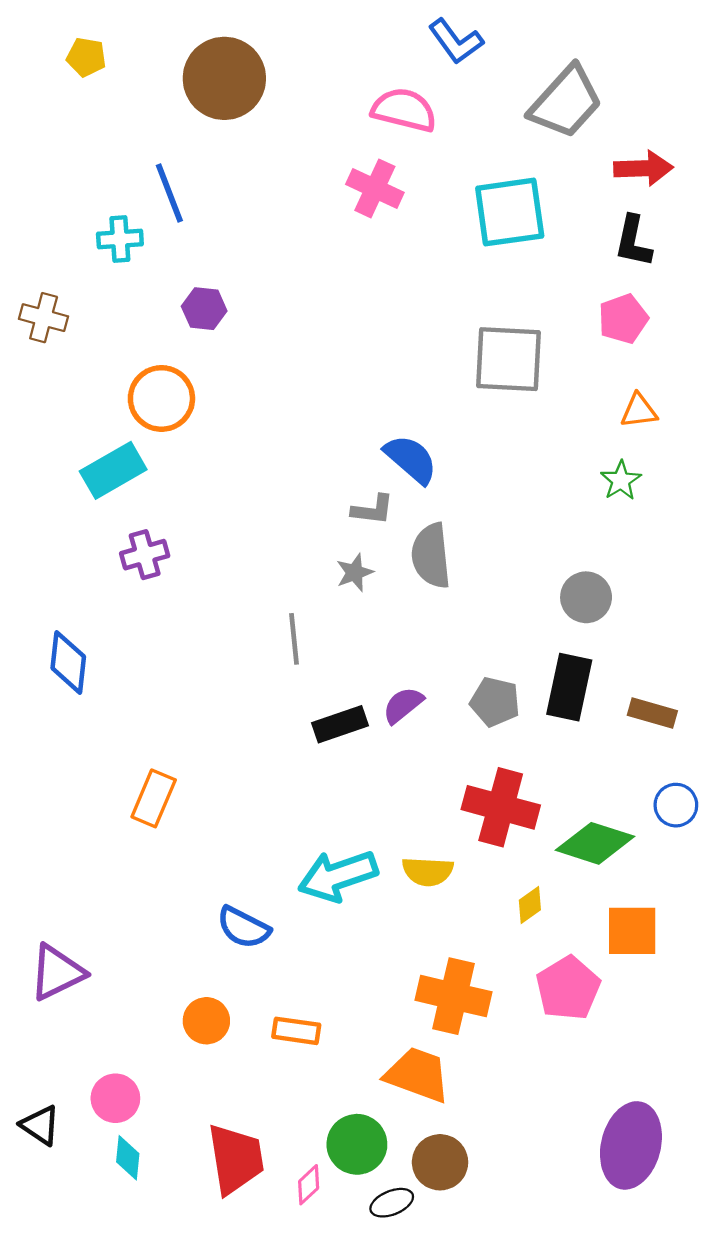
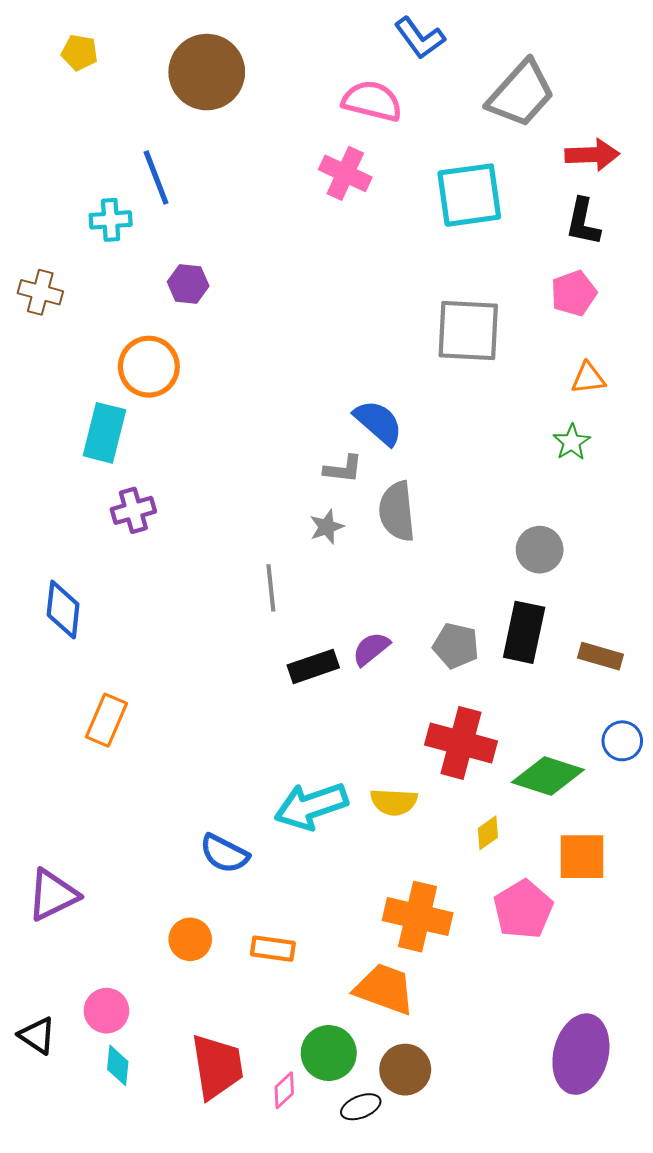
cyan rectangle: (113, 470) -> (104, 433), turned -46
orange rectangle: (154, 798) -> (106, 720), moved

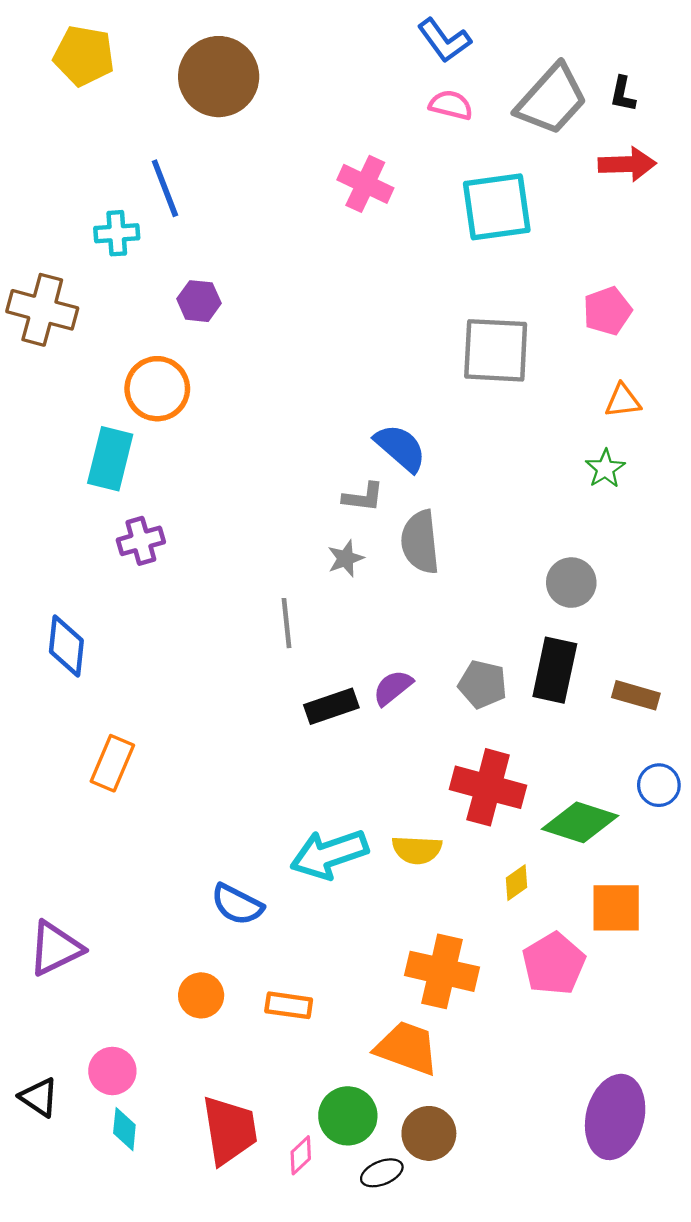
yellow pentagon: (80, 52) -> (84, 56), size x1.6
pink semicircle: (372, 101) -> (451, 105), moved, size x0.7
black L-shape: (583, 222) -> (623, 94), moved, size x0.7
brown cross: (40, 292) -> (42, 310), size x1.5

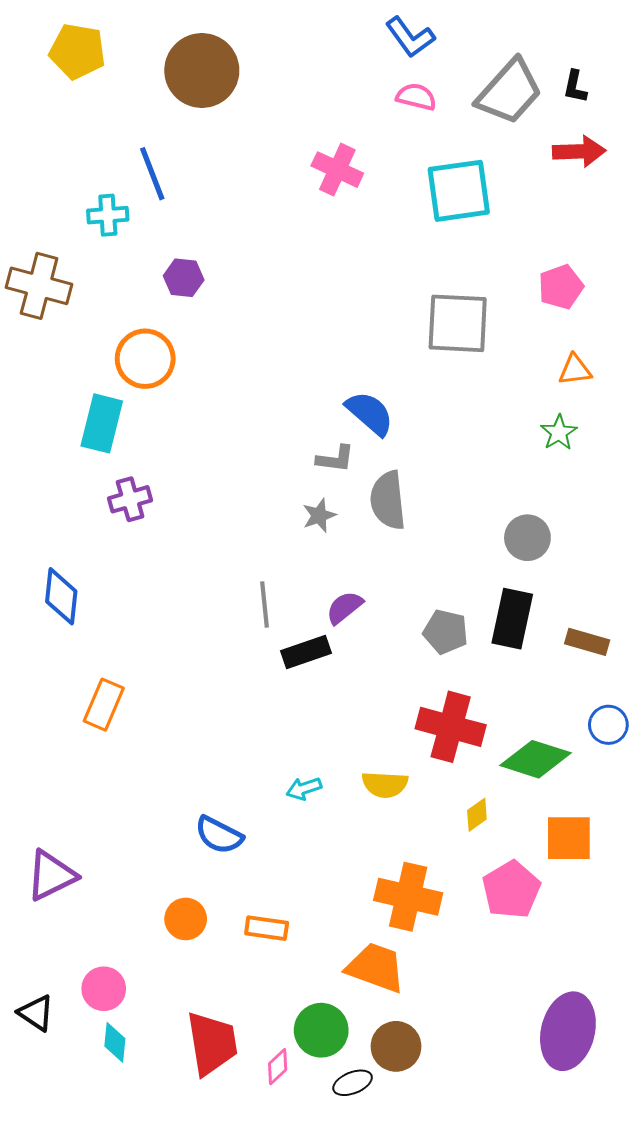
gray line: (287, 623) -> (265, 604), moved
purple semicircle: (393, 688) -> (344, 607), moved
cyan arrow: (329, 854) -> (304, 789), size x0.5

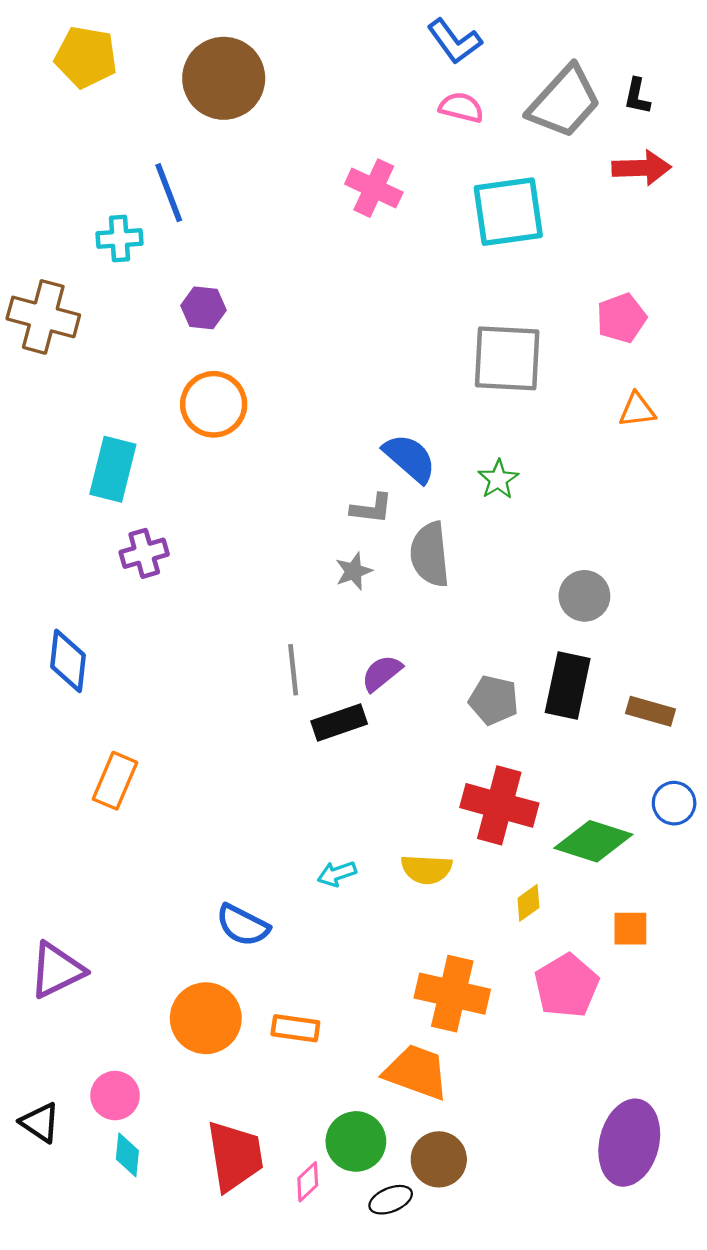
orange circle: (145, 359) -> (214, 404), moved
green star: (559, 433) -> (498, 479), moved
orange square: (569, 838) -> (630, 929), size x0.7
orange circle: (186, 919) -> (206, 1018), size x1.5

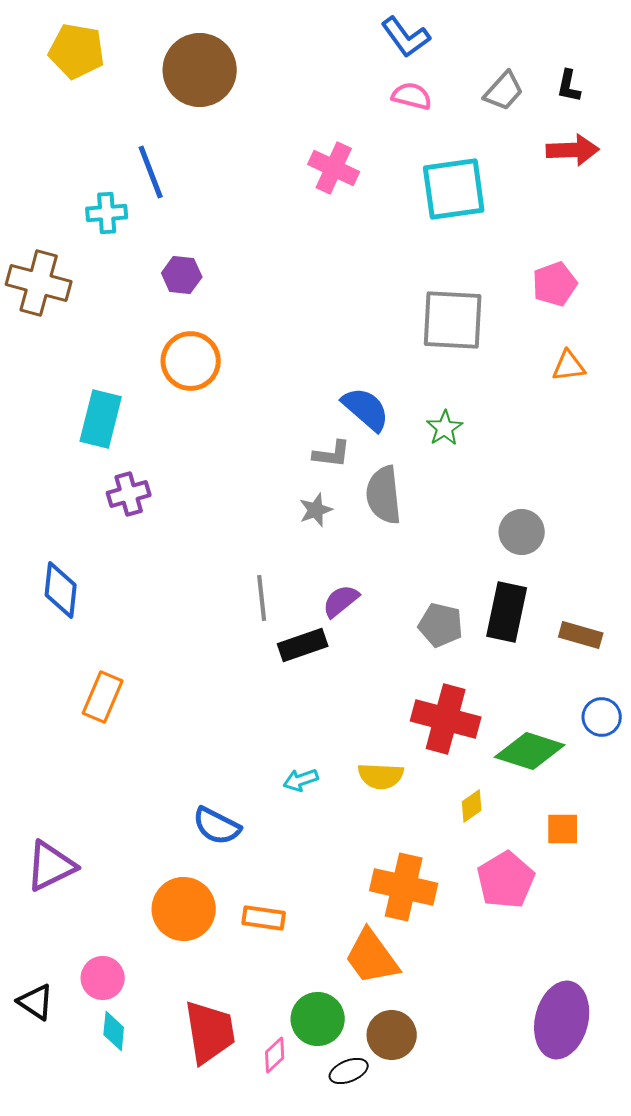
gray trapezoid: (564, 102) -> (504, 91), size x0.6
orange trapezoid: (416, 1072) -> (372, 957), turned -146

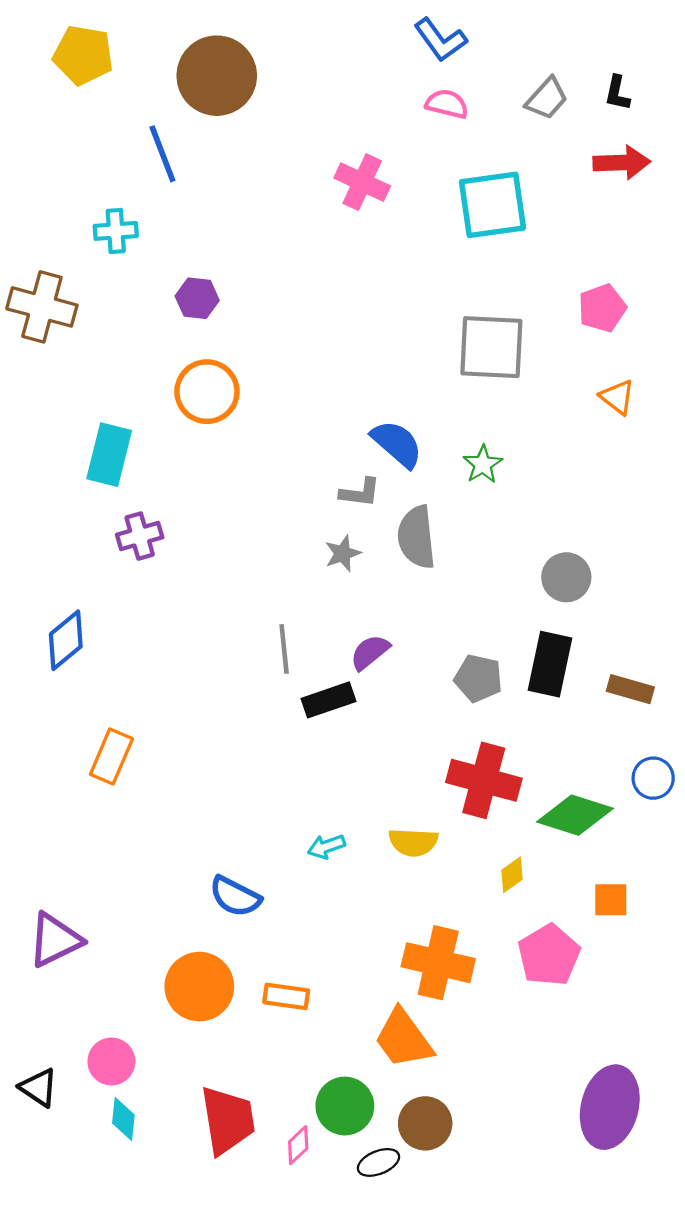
blue line: (151, 172) -> (162, 154), moved
orange triangle: (569, 366) -> (617, 397), turned 45
blue diamond: (61, 590) -> (66, 640), turned 44

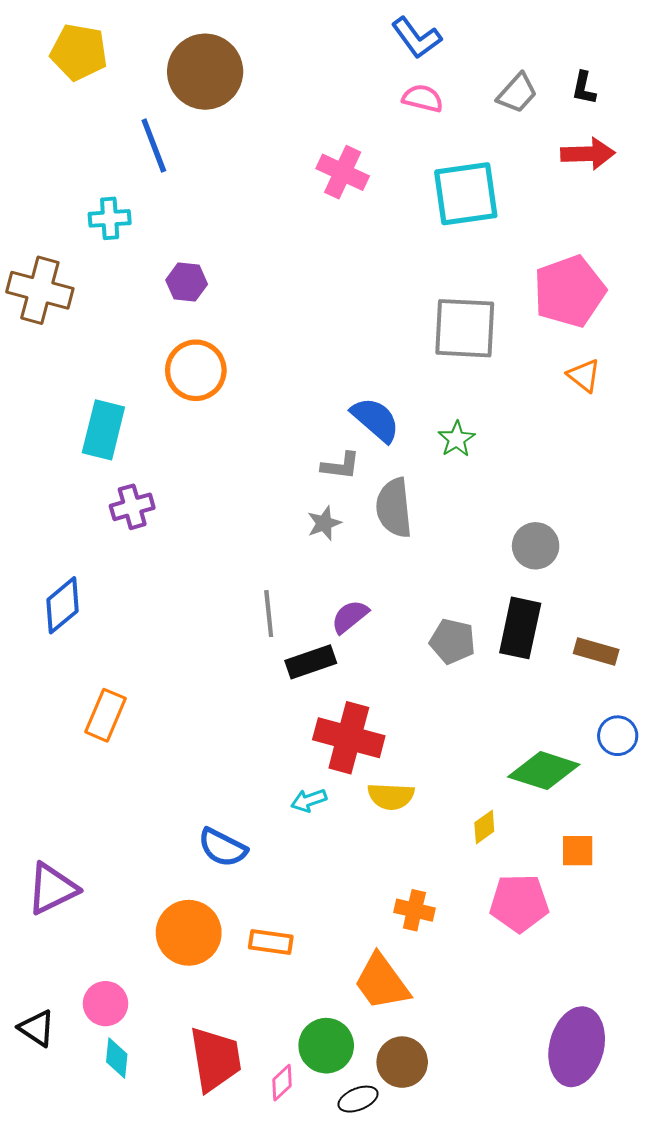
pink pentagon: (602, 308) -> (569, 291), size x1.6
red cross: (484, 780) -> (349, 738), moved
pink pentagon: (549, 955) -> (519, 903), turned 30
orange cross: (438, 963) -> (414, 910), size x0.6

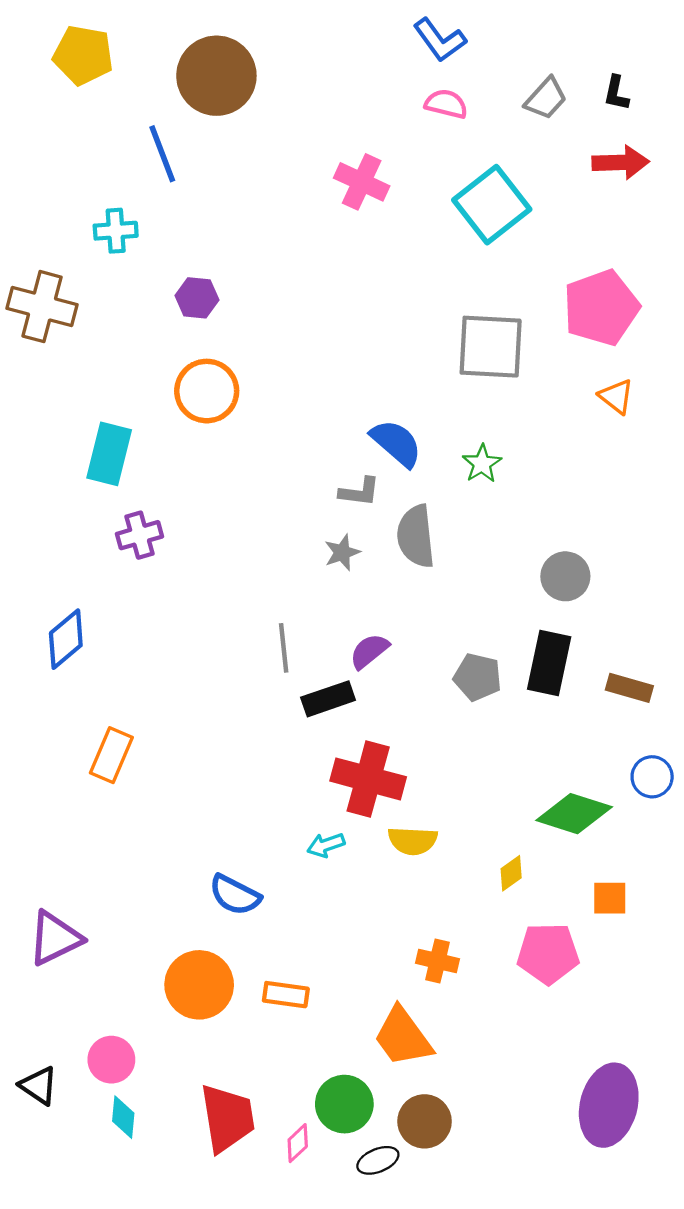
cyan square: (466, 194) -> (492, 205), turned -30

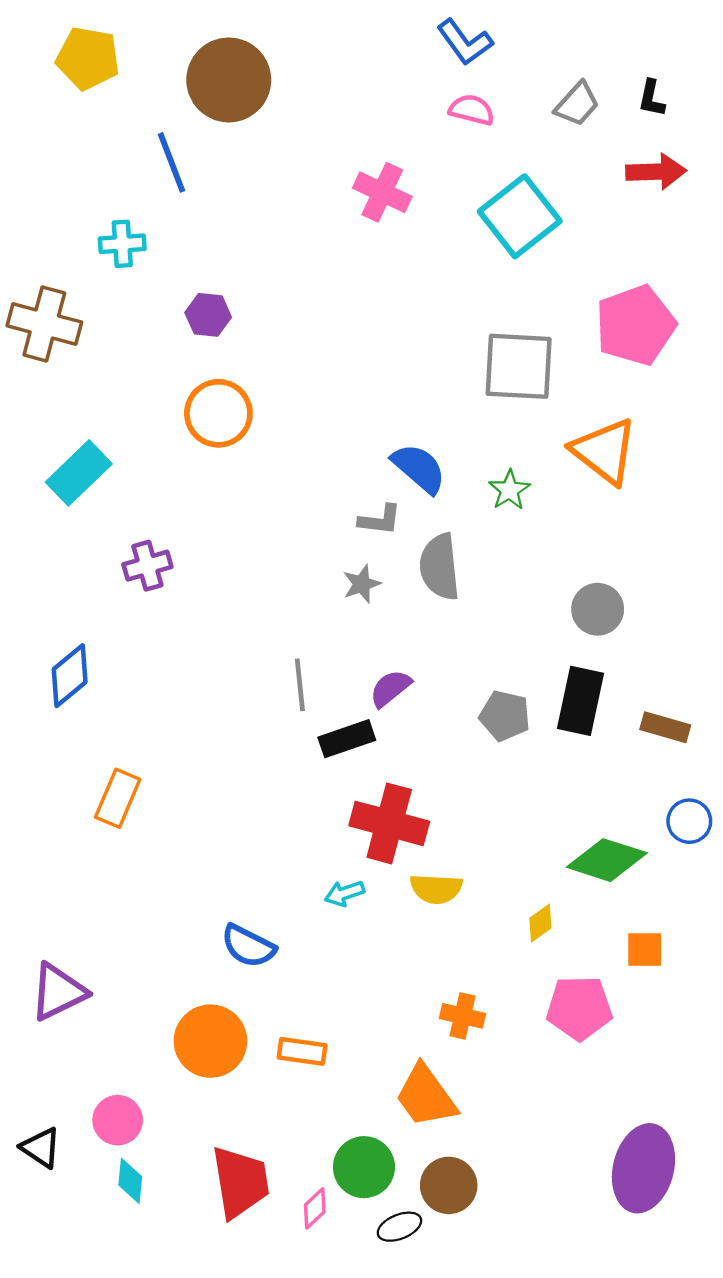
orange triangle: (616, 396) -> (605, 451), moved, size x1.8
cyan rectangle: (109, 454) -> (79, 473), moved, turned 32

